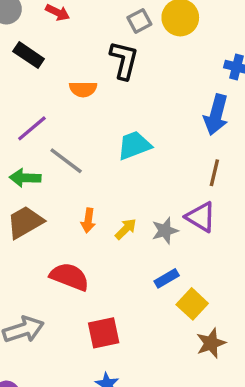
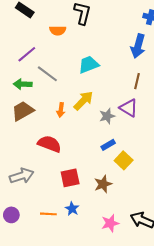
yellow arrow: (126, 229) -> (83, 101), moved, size x1.5
brown star: (211, 343) -> (103, 184), moved

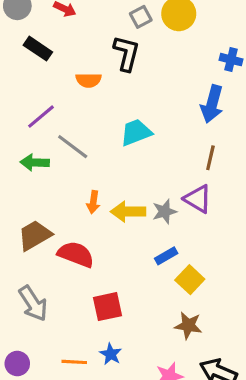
yellow arrow: (83, 101) -> (128, 212), moved, turned -135
brown trapezoid: (23, 111) -> (35, 235), moved
gray arrow: (22, 176) -> (33, 303), turned 75
brown star: (103, 184) -> (188, 326), moved, turned 30

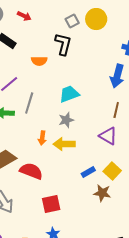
gray line: (73, 147) -> (29, 103), turned 70
gray star: (164, 212) -> (66, 120), moved
yellow square: (190, 280) -> (112, 171), moved
brown star: (188, 326) -> (102, 193), moved

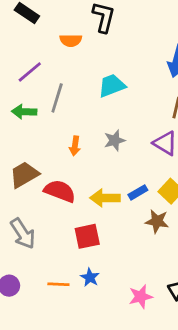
gray star: (66, 120) -> (115, 140), moved
yellow arrow: (64, 144) -> (105, 198), moved

